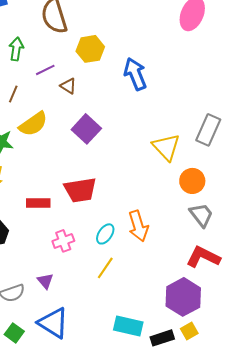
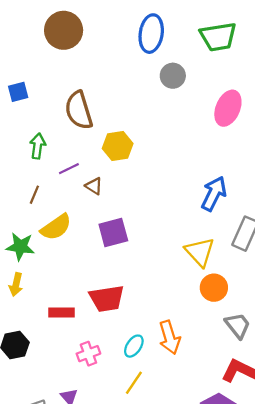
blue arrow: (135, 74) -> (214, 194), moved, turned 48
purple square: (86, 129) -> (113, 233), turned 32
orange circle: (192, 181) -> (214, 288), moved

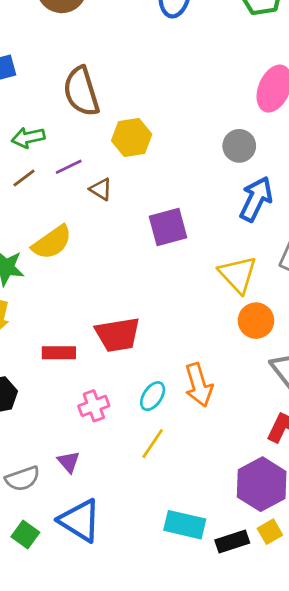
gray circle: (173, 76) -> (239, 146), moved
green arrow: (38, 146) -> (28, 137), turned -110
brown line: (34, 195) -> (24, 178), moved, turned 30
purple square: (113, 233) -> (168, 227), moved

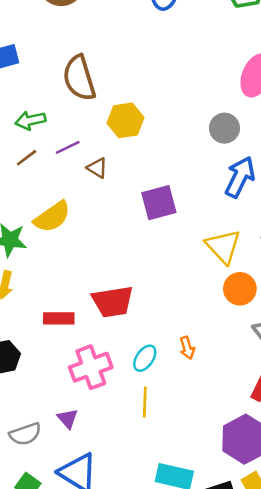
orange arrow: (199, 385) -> (187, 348), size x0.6
pink cross: (94, 406) -> (91, 367), size x1.5
yellow line: (153, 444) -> (145, 402), turned -32

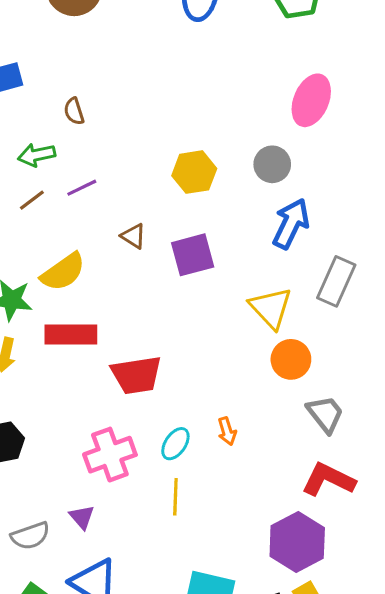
brown semicircle: (79, 78) -> (74, 111), moved, size x0.5
yellow hexagon: (125, 120) -> (194, 172), moved
brown triangle: (97, 168) -> (133, 236), moved
red rectangle: (59, 318) -> (71, 334), moved, size x1.4

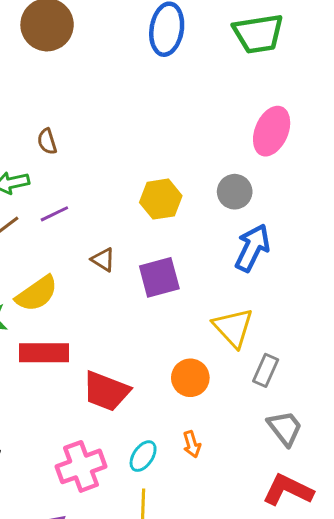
gray rectangle: (336, 281) -> (266, 370), moved, size x0.7
orange circle: (291, 359) -> (190, 378), moved
red trapezoid: (136, 375) -> (106, 391), turned 30

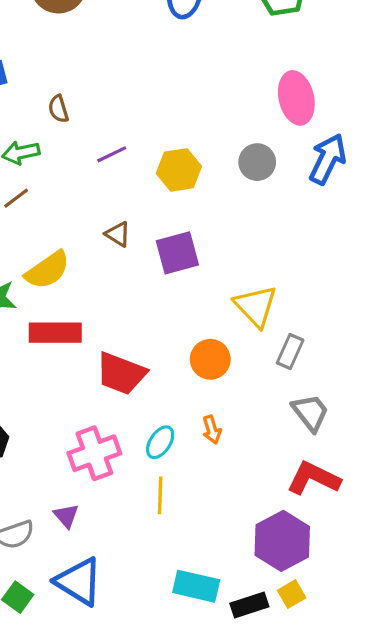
pink ellipse: (272, 131) -> (296, 98), turned -36
purple line: (54, 214) -> (112, 154), moved
blue arrow: (252, 248) -> (328, 159), moved

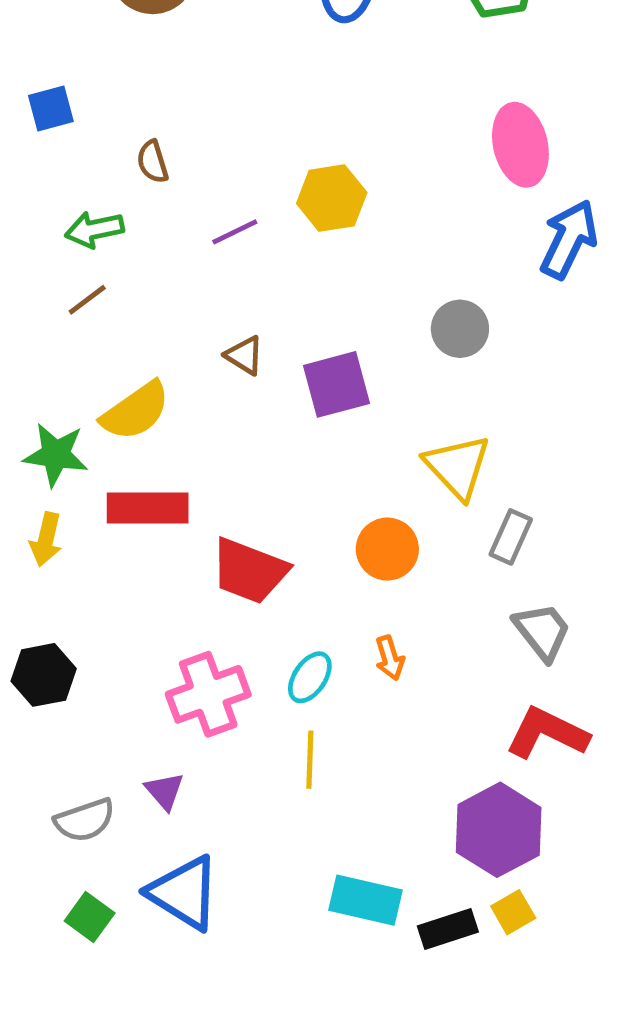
gray circle: (257, 162) -> (460, 329), moved
yellow hexagon: (179, 170) -> (332, 198), moved

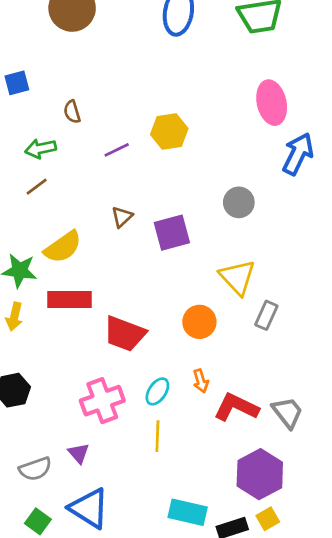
brown triangle: (244, 355) -> (122, 217), turned 45
gray trapezoid: (542, 631) -> (287, 412), moved
red L-shape: (547, 733) -> (236, 407), moved

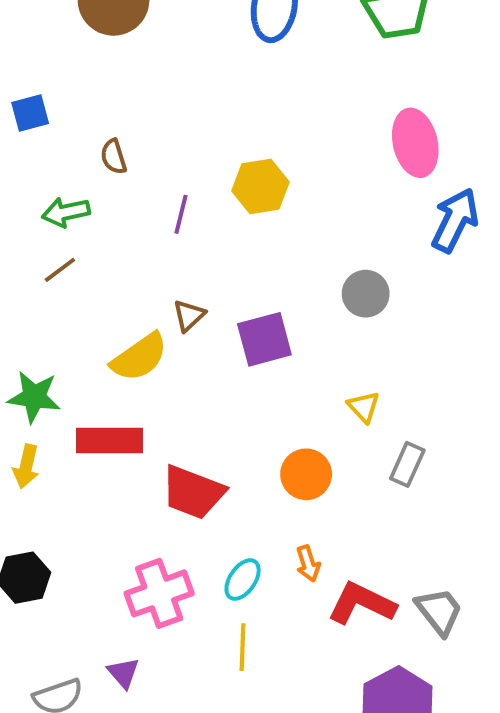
purple line: (117, 150) -> (181, 214), turned -50
yellow semicircle: (63, 247) -> (139, 357), moved
yellow triangle: (237, 277) -> (364, 407), size x0.6

